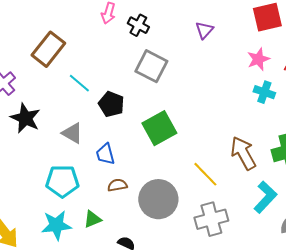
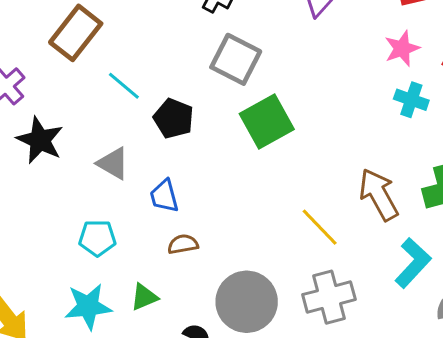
green square: (159, 128) -> (267, 121), moved
cyan pentagon: (62, 181) -> (97, 238), size x0.7
gray circle: (158, 199) -> (247, 302), moved

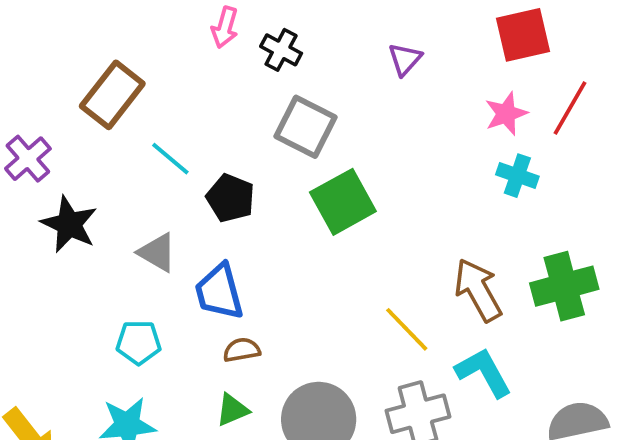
blue trapezoid: (164, 196) -> (219, 292), size x1.4
cyan L-shape: (413, 263) -> (484, 372), moved, turned -72
green triangle: (144, 297) -> (232, 410), moved

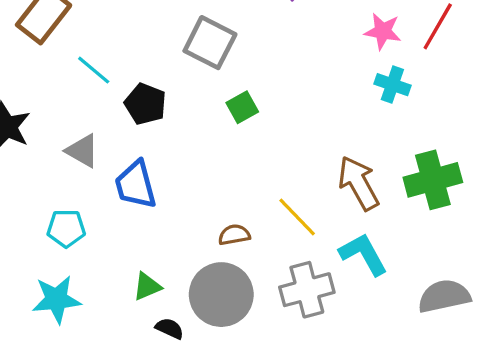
pink star: (506, 114) -> (383, 31), turned 30
green square: (343, 202) -> (242, 107), size x0.6
brown semicircle: (242, 350) -> (234, 235), moved

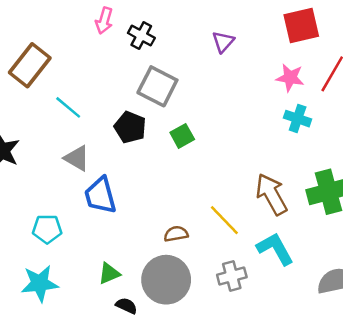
black pentagon: (145, 104) -> (130, 127), moved
gray triangle: (82, 151) -> (77, 158), moved
gray cross: (307, 290) -> (232, 276), size x0.7

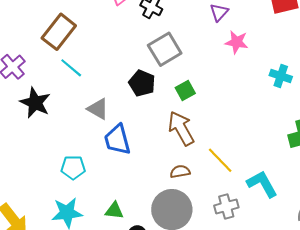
pink star: (290, 78) -> (237, 42), moved
gray square: (157, 86) -> (165, 49), turned 32
cyan line: (68, 107) -> (71, 68), moved
brown arrow: (271, 194) -> (181, 128), moved
green triangle: (109, 274) -> (114, 211), moved, turned 30

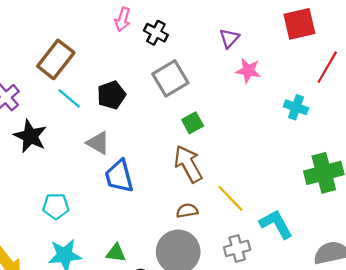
black pentagon: (142, 83) -> (111, 95), moved, turned 30
cyan pentagon: (73, 167) -> (56, 206), moved

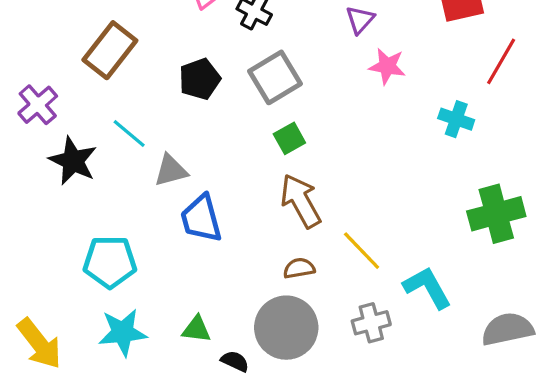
black pentagon: (111, 95) -> (200, 79), moved
cyan line: (69, 98) -> (129, 134), moved
green square: (193, 123) -> (289, 138), moved
gray triangle: (98, 143) -> (171, 170), turned -45
cyan pentagon: (56, 206) -> (110, 262), size x1.4

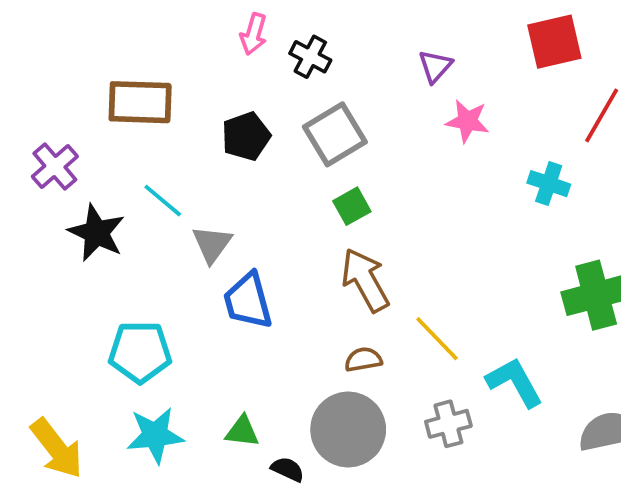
brown rectangle: (110, 50) -> (140, 102), turned 54
gray triangle: (171, 170) -> (212, 244), turned -39

